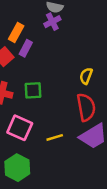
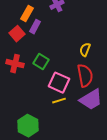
green square: (33, 90) -> (41, 62), turned 35
pink square: (20, 128) -> (59, 83), moved

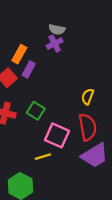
yellow line: (59, 101) -> (43, 157), moved

